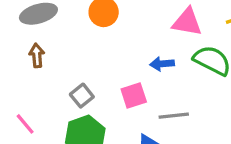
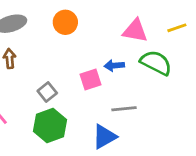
pink square: (134, 96) -> (90, 79), moved

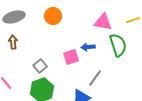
green semicircle: (156, 63) -> (118, 45), turned 45
gray line: (124, 109) -> (95, 78), turned -48

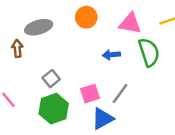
orange circle: (53, 16) -> (86, 17), moved
gray ellipse: (14, 17) -> (39, 27), moved
pink square: (71, 57) -> (90, 94), moved

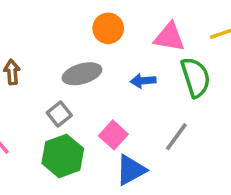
gray ellipse: (39, 27) -> (82, 74), moved
pink square: (90, 94) -> (113, 135), turned -30
gray line: (120, 94) -> (176, 137), moved

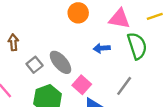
gray ellipse: (82, 74) -> (60, 62), moved, turned 65
gray square: (59, 114) -> (35, 65), moved

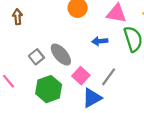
brown arrow: (13, 42) -> (17, 17), moved
gray line: (124, 86) -> (109, 77), moved

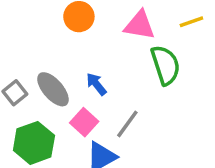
blue arrow: (100, 41) -> (96, 84), moved, turned 56

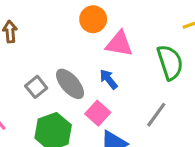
pink triangle: (140, 25) -> (119, 44), moved
gray line: (127, 124) -> (156, 115), moved

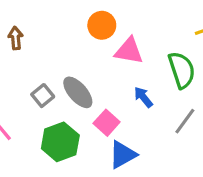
blue arrow: (109, 79) -> (143, 97), moved
gray line: (156, 115) -> (185, 121), moved

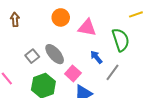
orange circle: (102, 25) -> (61, 17), moved
gray line: (185, 121) -> (113, 72), moved

